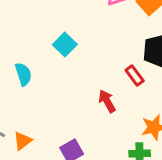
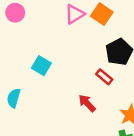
cyan semicircle: (23, 74) -> (14, 98), turned -132

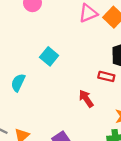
red rectangle: (104, 77) -> (106, 76), turned -35

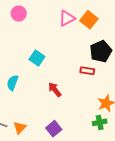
red arrow: (86, 99) -> (55, 90), moved

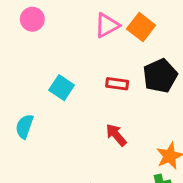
red rectangle: (87, 71) -> (117, 84), moved
red arrow: (55, 90) -> (116, 135), moved

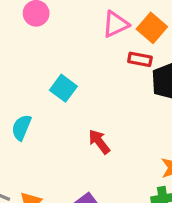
red rectangle: (117, 84) -> (140, 59), moved
red arrow: (116, 135) -> (99, 142), moved

